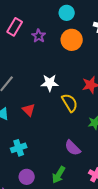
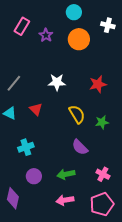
yellow semicircle: (70, 103) -> (77, 114), moved
green arrow: (59, 175) -> (66, 174), turned 48

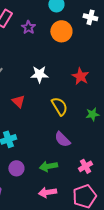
red star: (98, 84) -> (80, 76), turned -30
green star: (102, 122) -> (92, 114), moved
pink cross: (103, 174) -> (85, 166), turned 32

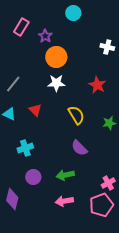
white cross: (90, 17) -> (107, 47), moved
orange circle: (61, 31) -> (56, 57), moved
pink cross: (85, 166) -> (108, 183), moved

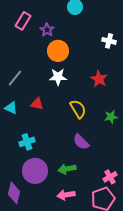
red triangle: (35, 110) -> (37, 104), turned -32
purple circle: (33, 177) -> (35, 171), size x1.6

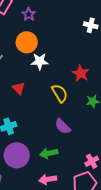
orange circle: (58, 51) -> (27, 42), moved
red star: (99, 79) -> (81, 73), moved
red triangle: (37, 104) -> (19, 88), turned 32

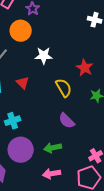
orange circle: (27, 42) -> (21, 31), moved

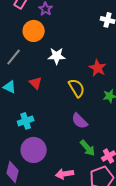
green arrow: (53, 148) -> (88, 148), moved, turned -120

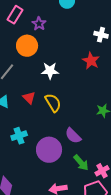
red star: (98, 68) -> (91, 61), moved
yellow semicircle: (77, 88) -> (53, 103), moved
purple circle: (34, 150) -> (49, 150), moved

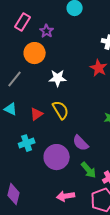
red triangle: (29, 98) -> (37, 114), moved, turned 40

